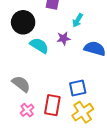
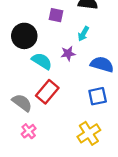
blue square: (78, 88) -> (98, 96), moved
red rectangle: (52, 105) -> (47, 92), moved, turned 30

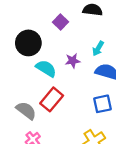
purple square: (56, 15) -> (60, 22), turned 32
cyan arrow: (83, 34) -> (98, 49), moved

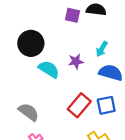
purple square: (60, 22) -> (72, 15), moved, turned -32
red rectangle: (52, 99) -> (79, 105), moved

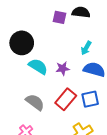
purple star: (76, 61) -> (63, 68), moved
gray semicircle: (29, 112) -> (35, 102), moved

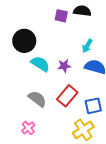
blue square: (90, 99) -> (93, 106), moved

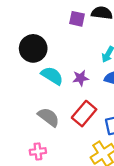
pink cross: (28, 128) -> (38, 151), turned 32

